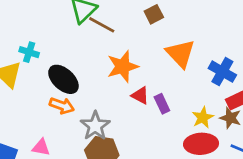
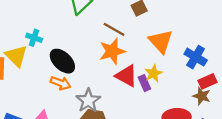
brown line: (102, 25) -> (114, 29), moved
red triangle: (140, 95) -> (126, 76), size x1.5
yellow star: (203, 118) -> (153, 73), moved

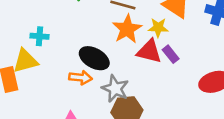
yellow triangle: (16, 56) -> (25, 61), turned -45
black ellipse: (62, 61) -> (94, 58), moved
yellow star: (153, 73) -> (158, 28), moved, turned -30

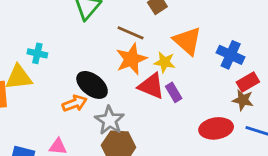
orange arrow: (81, 78) -> (75, 103), turned -35

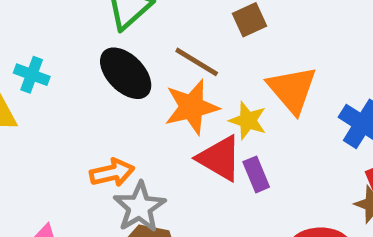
black ellipse: (92, 85) -> (126, 73), moved
orange arrow: (75, 103) -> (112, 173), moved

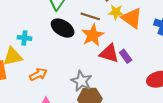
yellow star: (248, 121) -> (116, 12), moved
orange arrow: (112, 173) -> (38, 74), moved

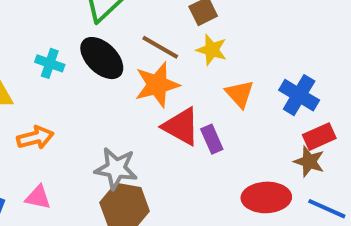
orange triangle: (132, 18) -> (240, 94), moved, size x0.7
cyan cross: (24, 38) -> (50, 63), moved
gray star: (81, 81) -> (116, 168), turned -30

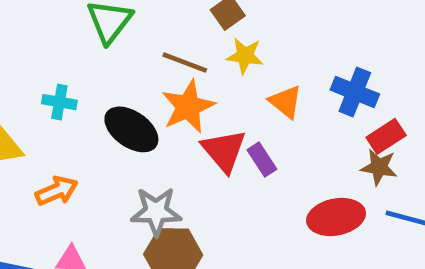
black ellipse: (102, 58) -> (131, 129), moved
red triangle: (181, 126) -> (224, 151), turned 30

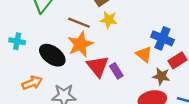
orange triangle: (286, 102) -> (144, 54), moved
brown star: (379, 167) -> (161, 76), moved
orange arrow: (57, 191) -> (32, 83), moved

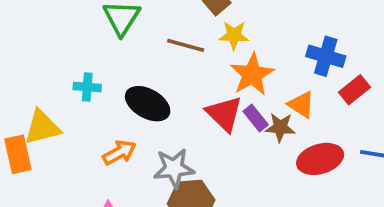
orange star: (80, 44) -> (252, 74), moved
orange triangle: (144, 54) -> (301, 105), moved
brown star: (161, 76) -> (280, 127), moved

